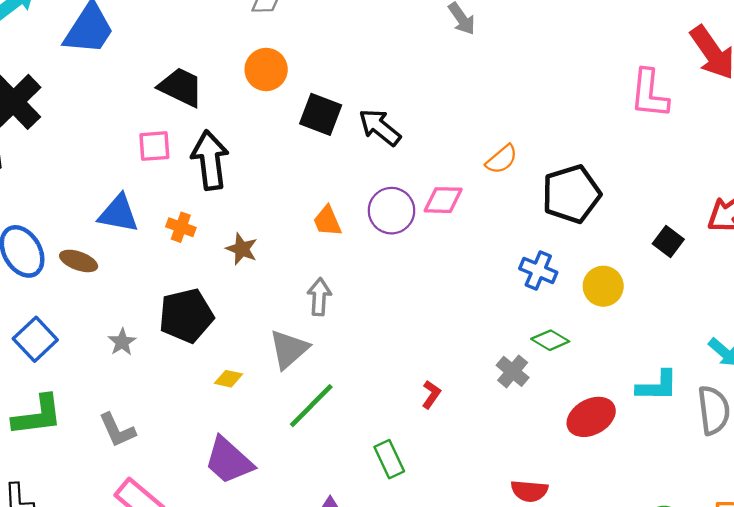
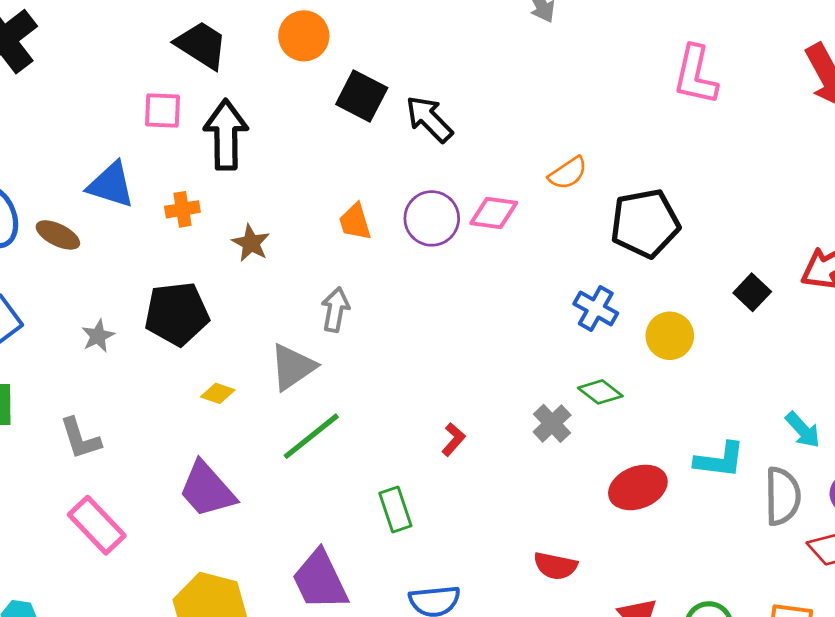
pink L-shape: (649, 94) -> (695, 75), moved
orange cross: (181, 227) -> (182, 209), turned -36

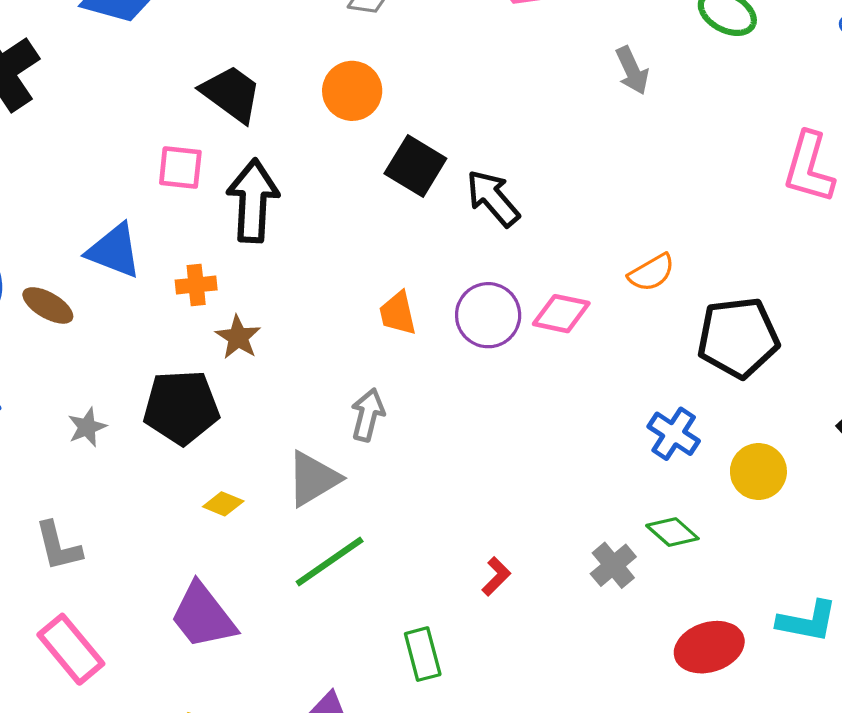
brown star: (251, 243) -> (238, 337), moved

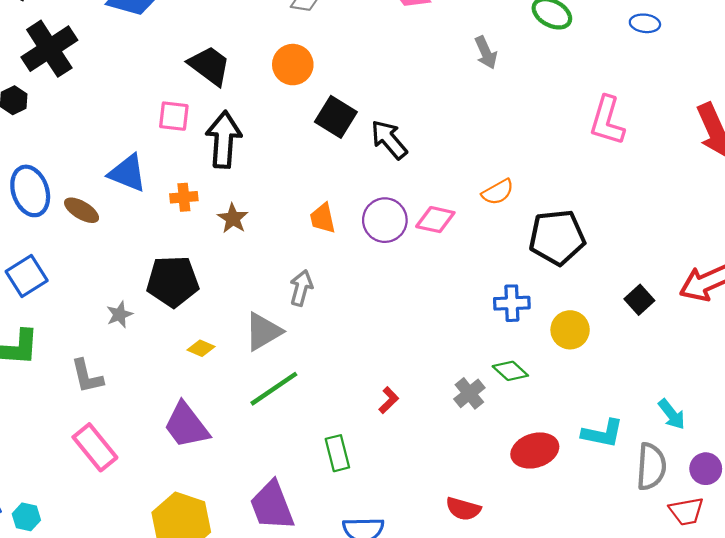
brown star: (238, 337) -> (233, 218), moved
gray star: (87, 427) -> (120, 314), moved
blue cross: (674, 434) -> (512, 303), turned -36

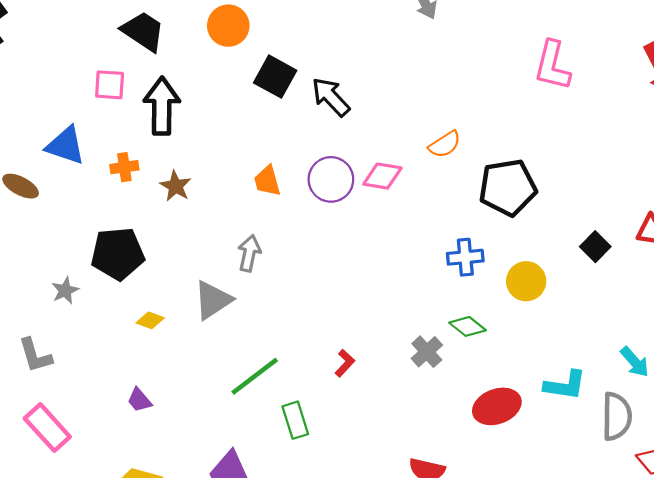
green line: (274, 389) -> (255, 376), moved
purple trapezoid: (186, 425) -> (139, 400), size x0.5

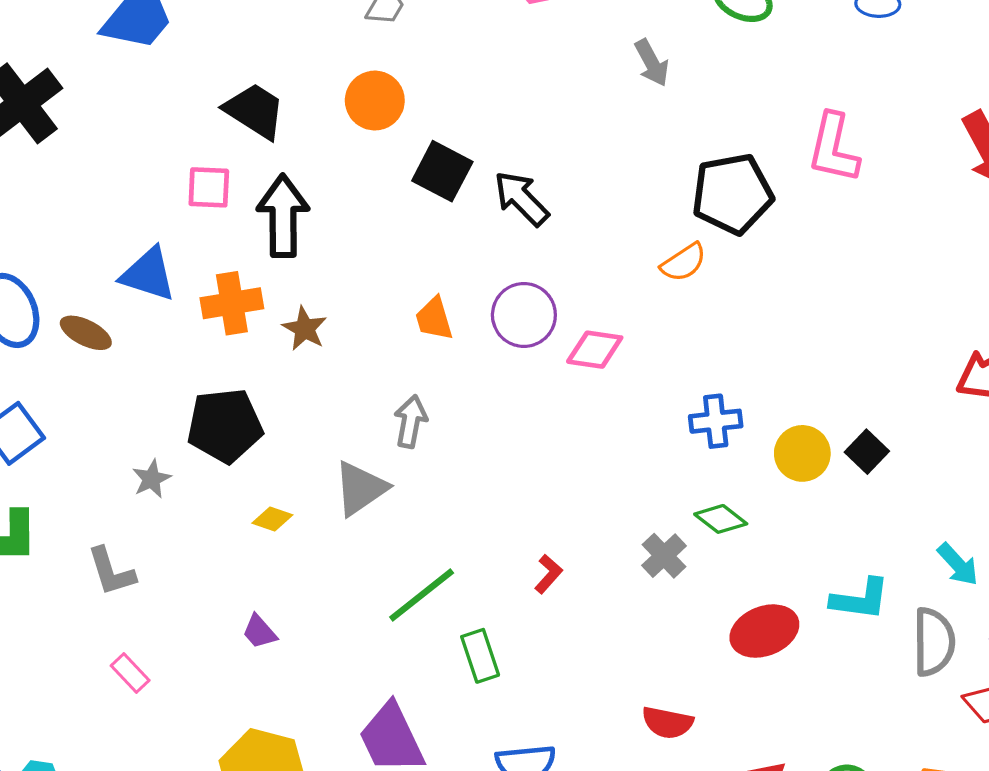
orange cross: (124, 167) -> (232, 303), size x1.5
pink diamond: (382, 176) -> (595, 350), moved
black pentagon: (508, 187) -> (732, 194), moved
black square: (595, 247) -> (867, 452), moved
pink rectangle: (47, 428) -> (130, 673), size x0.6

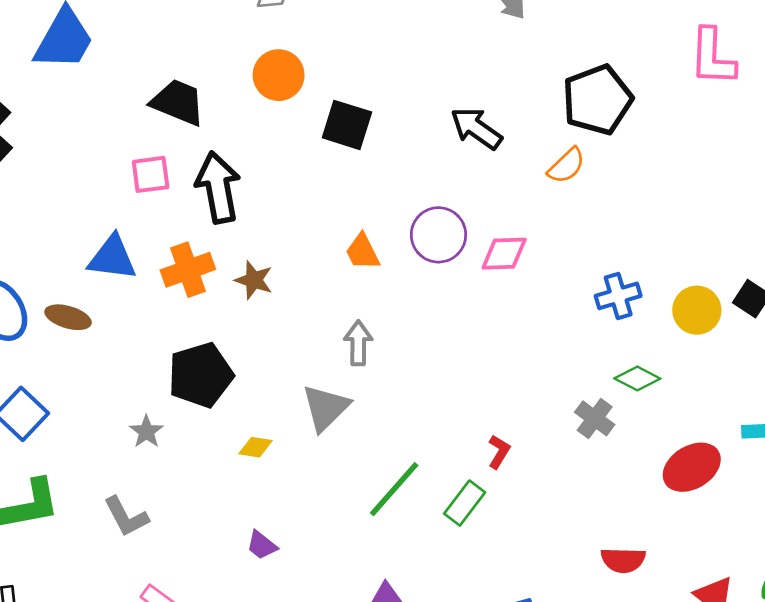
pink L-shape: (834, 148) -> (712, 57), moved
black arrow: (521, 198) -> (476, 128), moved
green rectangle: (480, 656) -> (465, 503), moved, turned 66

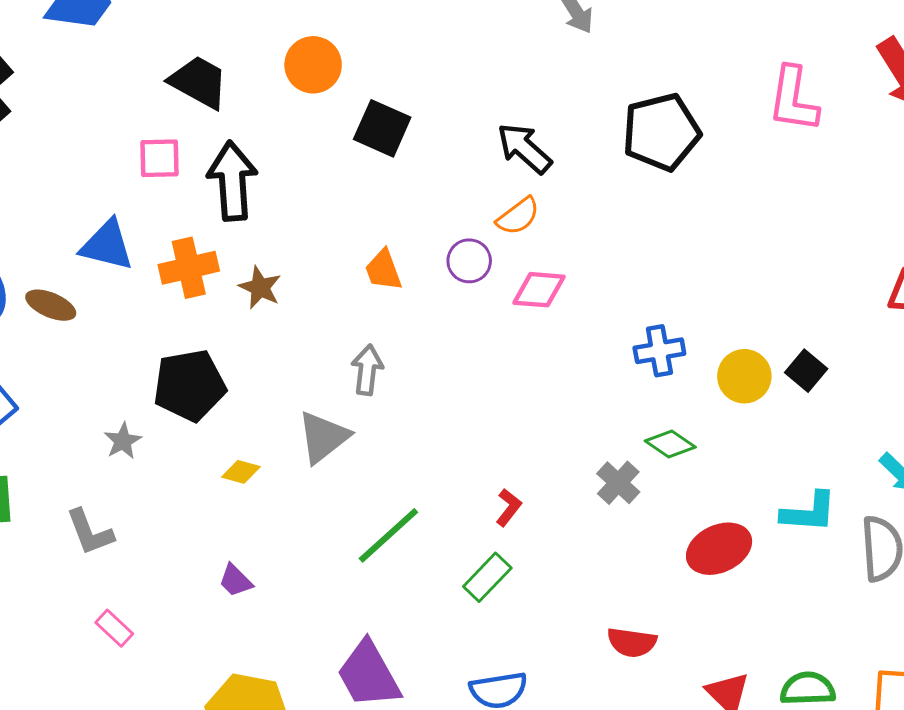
orange semicircle: (566, 166) -> (518, 216), moved
purple circle: (438, 235) -> (469, 261), size x0.7
green rectangle: (465, 503) -> (487, 577), moved

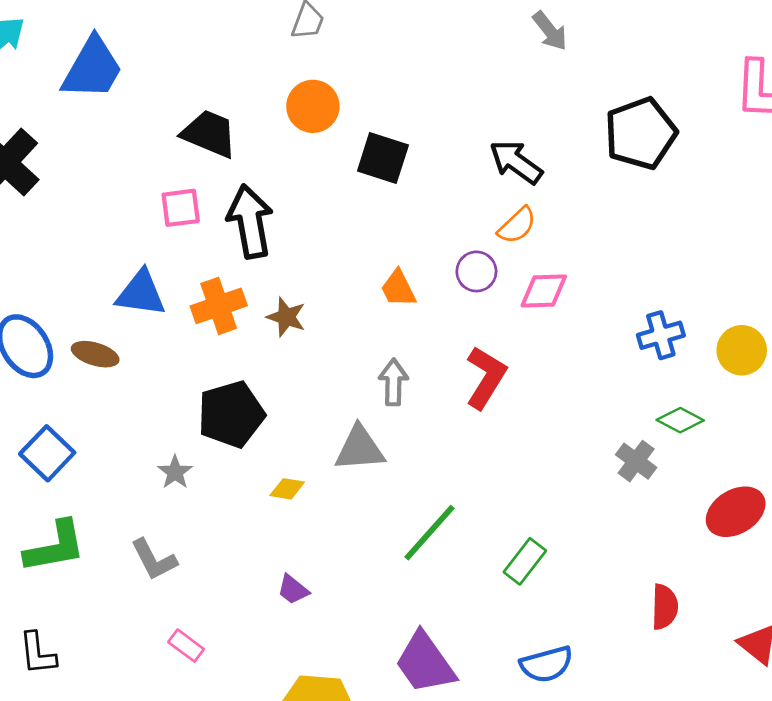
gray triangle: (323, 437) -> (360, 449), turned 40
red L-shape: (509, 507) -> (486, 377), moved, size x1.8
red semicircle: (632, 642) -> (665, 607), turned -90

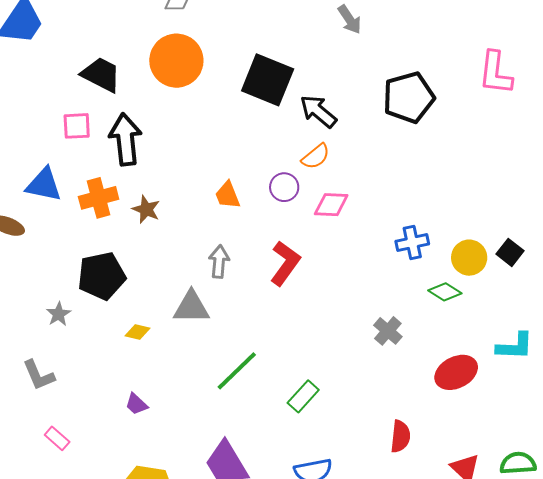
orange circle: (313, 106) -> (176, 61), size x1.4
black square: (383, 158) -> (268, 80), moved, size x1.4
green diamond: (680, 420) -> (445, 292), moved

